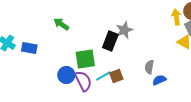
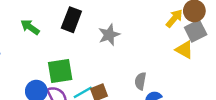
yellow arrow: (176, 17) -> (174, 18), turned 49
black rectangle: (110, 41) -> (71, 20), moved

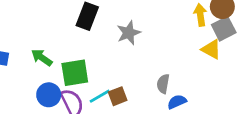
yellow arrow: (174, 18) -> (200, 15), turned -48
green arrow: (30, 27) -> (42, 58), moved

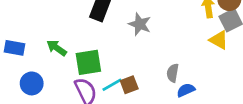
gray star: (129, 33) -> (140, 24), turned -30
blue circle: (49, 95) -> (32, 83), moved

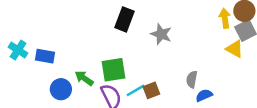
green arrow: (57, 48) -> (84, 78), moved

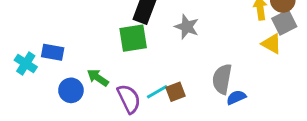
cyan cross: (18, 50) -> (26, 64), moved
green square: (113, 70) -> (133, 38), moved
gray semicircle: (192, 79) -> (222, 79), size x1.5

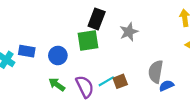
gray star: (187, 27) -> (129, 32), turned 30
green arrow: (98, 78) -> (57, 85), moved
blue circle: (71, 90) -> (58, 55), moved

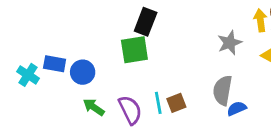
gray star: (129, 32) -> (230, 43), moved
blue circle: (58, 55) -> (83, 72), moved
cyan line: (106, 81) -> (158, 103), turned -70

